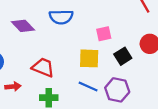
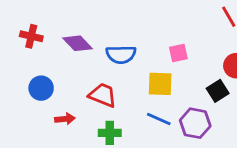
blue semicircle: (61, 17) -> (121, 54), moved
black square: (123, 56) -> (218, 91), moved

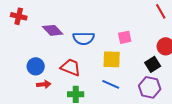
red cross: (31, 36) -> (19, 16), moved
blue circle: (41, 88) -> (36, 66), moved
purple hexagon: (195, 123) -> (150, 87), moved

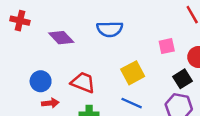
pink square: (125, 37) -> (167, 46), moved
blue semicircle: (84, 38) -> (110, 29), moved
yellow square: (112, 59) -> (133, 73), turned -30

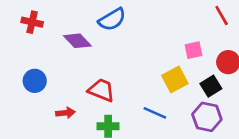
blue semicircle: (110, 29) -> (112, 19), moved, turned -30
yellow square: (133, 73) -> (175, 79), moved
blue circle: (41, 81) -> (35, 81), moved

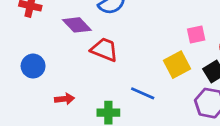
red trapezoid: (101, 90) -> (104, 50), moved
blue line: (155, 113) -> (143, 93), moved

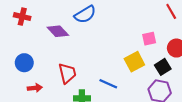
red trapezoid: (104, 50) -> (67, 73), moved, turned 55
red arrow: (65, 99) -> (35, 88), moved

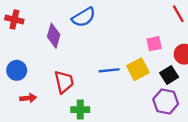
purple diamond: (58, 31) -> (54, 36), turned 60
blue line: (108, 84) -> (109, 70), moved, turned -30

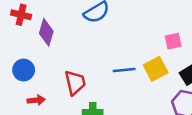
purple diamond: (54, 36) -> (46, 32), moved

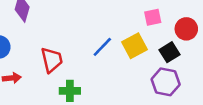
blue line: (124, 70) -> (102, 47), turned -40

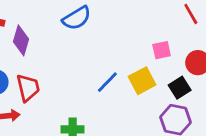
red trapezoid: (52, 60) -> (28, 88), moved

